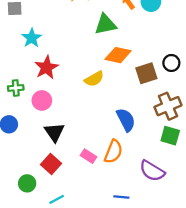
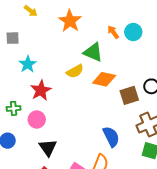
green triangle: (105, 24) -> (93, 52), turned 35
yellow semicircle: (94, 79) -> (75, 71), moved

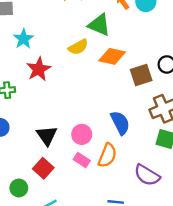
pink circle: (37, 120) -> (82, 134), moved

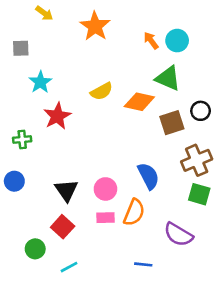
green triangle: (99, 25) -> (168, 78), moved
pink rectangle: (82, 160) -> (105, 218), turned -35

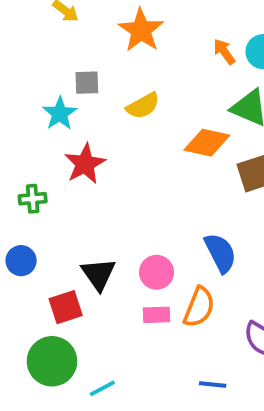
gray square: (21, 48) -> (87, 83), moved
yellow semicircle: (102, 91) -> (143, 106), moved
red square: (63, 227) -> (66, 307), moved, turned 30
green circle: (35, 249) -> (52, 361), size x1.6

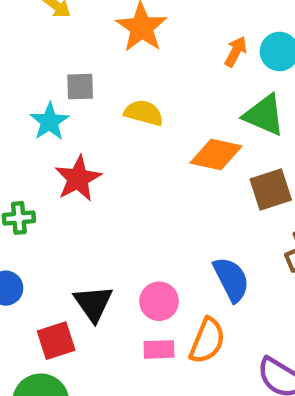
orange arrow: (224, 52) -> (236, 52), turned 64
yellow semicircle: (143, 106) -> (144, 113), turned -136

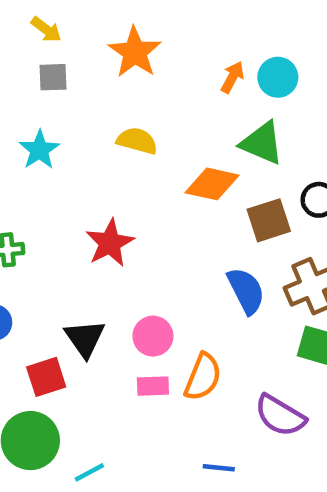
gray square: (80, 87) -> (53, 77), moved
red star: (78, 179) -> (110, 243), moved
blue semicircle: (231, 279) -> (246, 291), moved

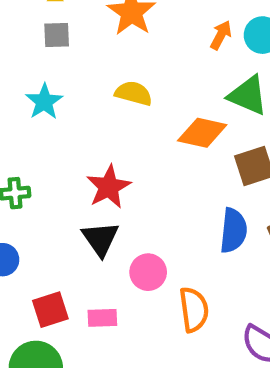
blue semicircle: (246, 291) -> (233, 231), turned 33
black triangle: (85, 338) -> (100, 239), moved
orange semicircle: (203, 377) -> (194, 310), turned -30
pink rectangle: (153, 386) -> (102, 318), moved

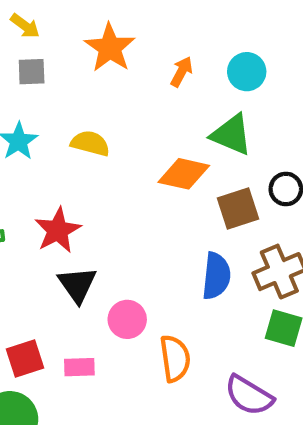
orange arrow: (221, 35) -> (182, 72), moved
yellow semicircle: (134, 93) -> (90, 143), moved
red star: (109, 187) -> (58, 230), moved

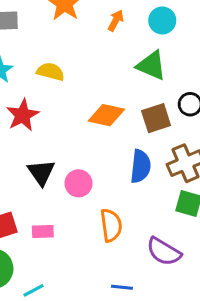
orange diamond: (184, 174) -> (106, 115), moved
red star: (58, 230) -> (23, 115), moved
pink circle: (127, 319) -> (78, 183), moved

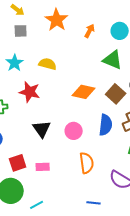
red star: (23, 115) -> (30, 92), turned -30
brown square: (156, 118) -> (116, 94), turned -30
pink circle: (78, 183) -> (74, 131), moved

